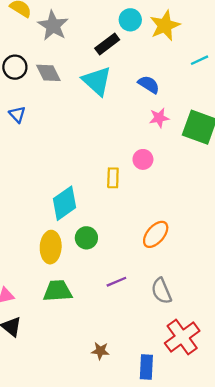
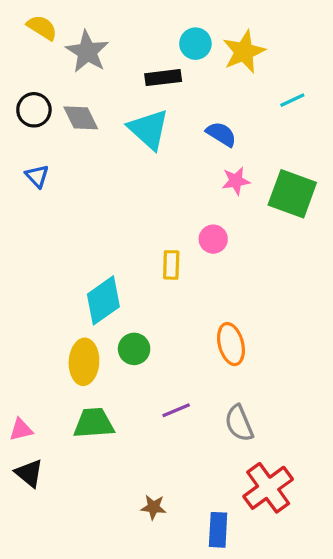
black rectangle: (107, 44) -> (163, 78), turned 30
orange ellipse: (156, 234) -> (231, 344), turned -56

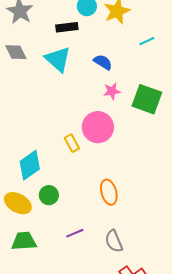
pink circle: (213, 239) -> (98, 127), size x1.8
yellow rectangle: (171, 265) -> (72, 143), turned -30
yellow ellipse: (84, 362) -> (18, 203), turned -64

